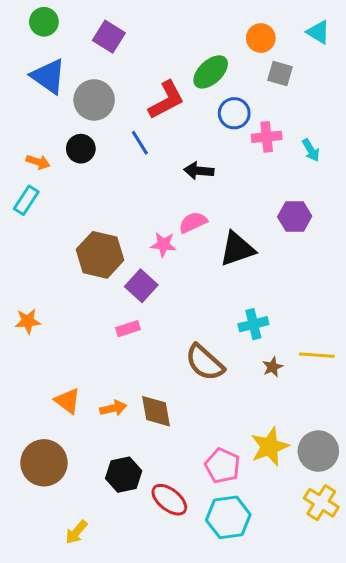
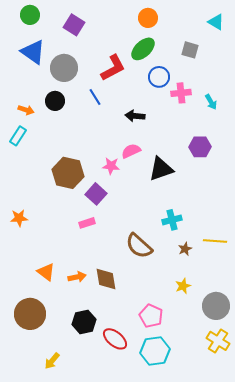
orange circle: (261, 38) -> (148, 18), moved
yellow star: (270, 447) -> (183, 286), moved, size x0.6

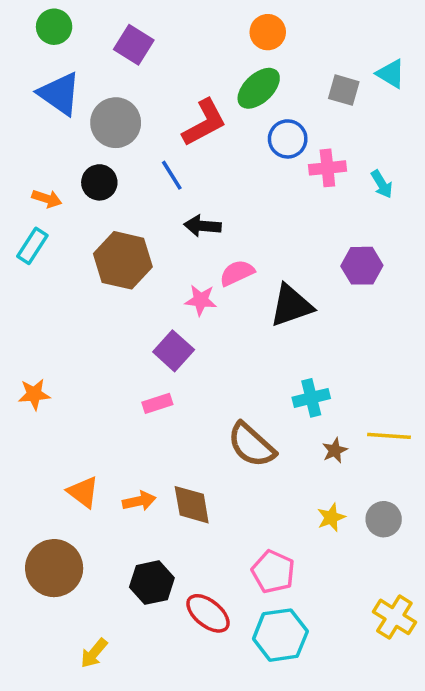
cyan triangle: (216, 22) -> (391, 74), moved
black arrow: (135, 116) -> (203, 226), moved
brown hexagon: (68, 173) -> (123, 260), moved
gray circle: (216, 306) -> (384, 519), moved, size x0.7

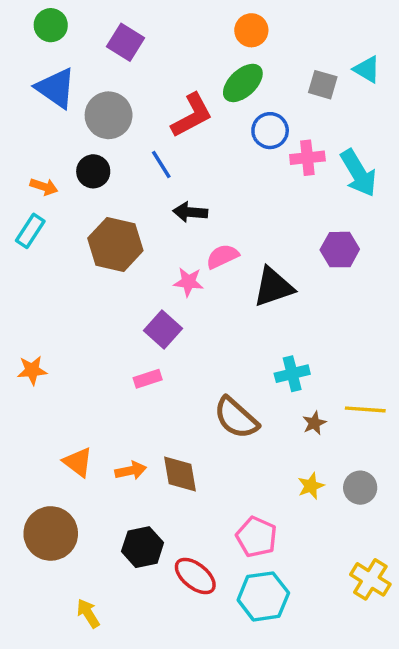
cyan arrow: (382, 184) -> (358, 173), size x1.8
yellow arrow: (94, 653) -> (88, 613), turned 108

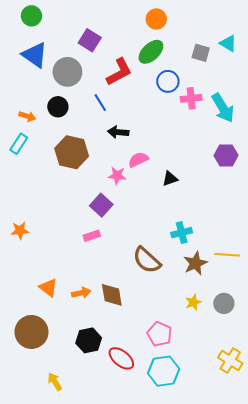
purple square: (126, 42) -> (90, 40), moved
purple hexagon: (340, 250) -> (226, 155), moved
black triangle: (273, 287) -> (170, 179), size x0.6
brown star: (314, 423) -> (195, 263), size x1.6

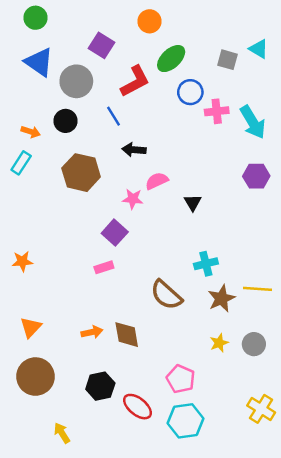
orange circle: (156, 19) -> (150, 21), moved
black triangle: (170, 179) -> (193, 203), turned -42
orange triangle: (48, 288) -> (31, 327), moved, turned 36

